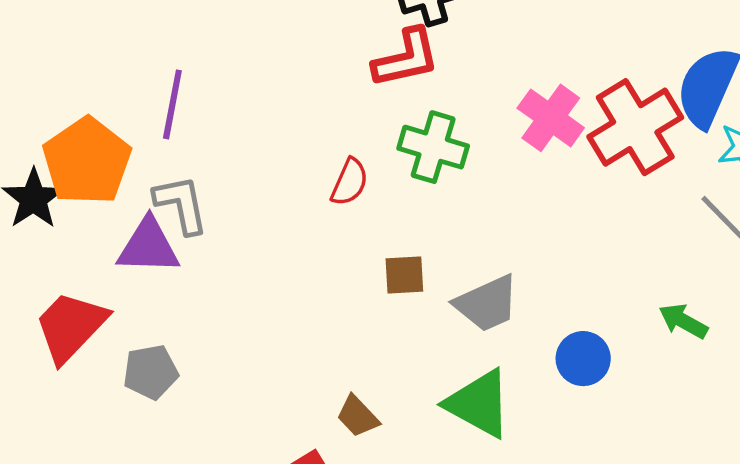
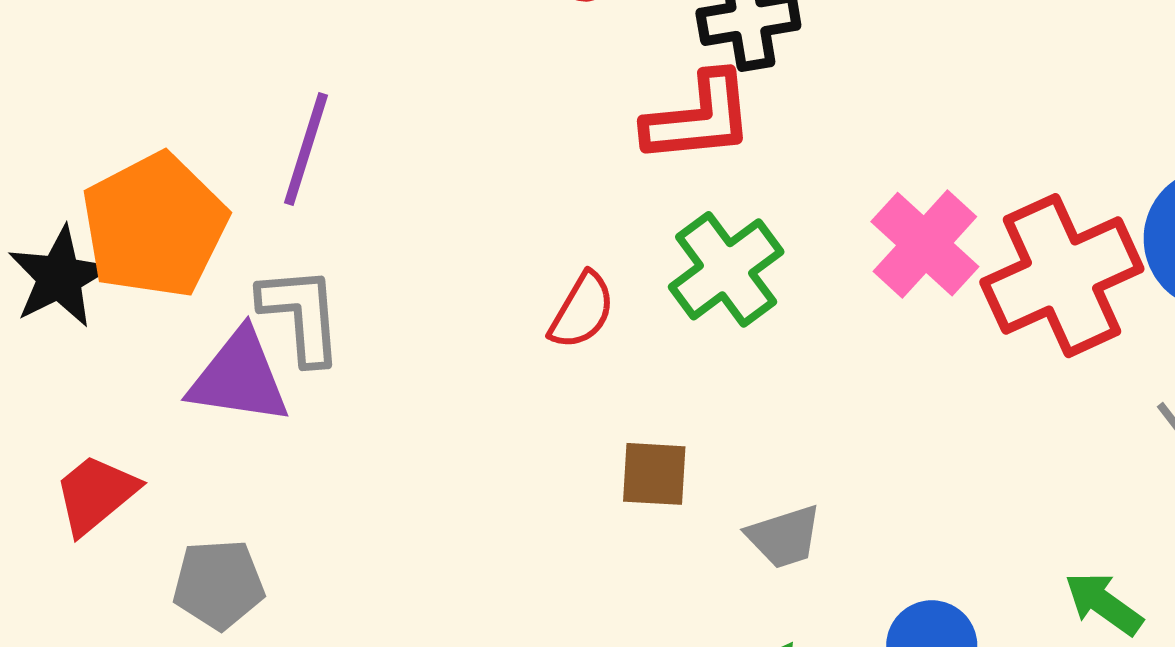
green cross: (433, 147) -> (726, 269), turned 30
gray trapezoid: (487, 304) -> (784, 537), size x0.7
red trapezoid: (71, 326) -> (96, 494), size x0.7

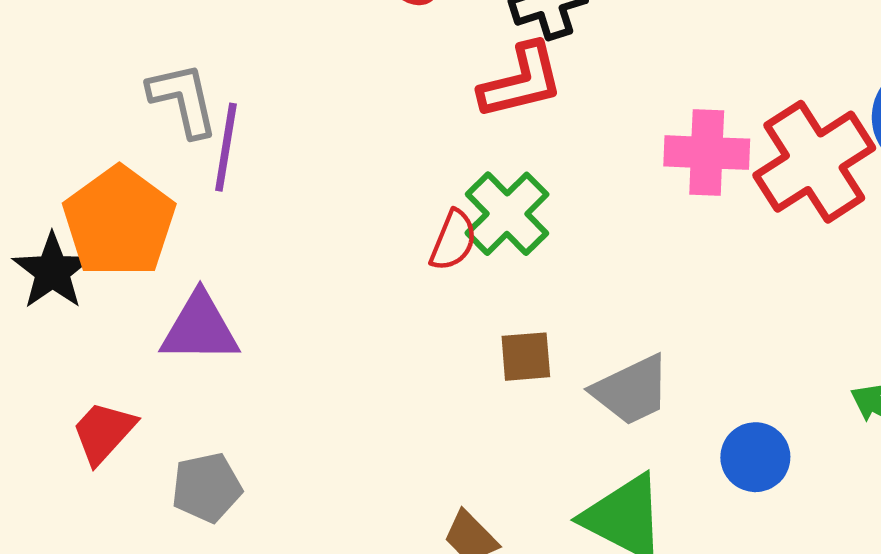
pink cross: (925, 244) -> (707, 153), turned -32
green cross: (726, 269) -> (507, 214), moved
gray L-shape: (301, 315) -> (183, 100), moved
gray trapezoid: (784, 537) -> (631, 390), size x1.4

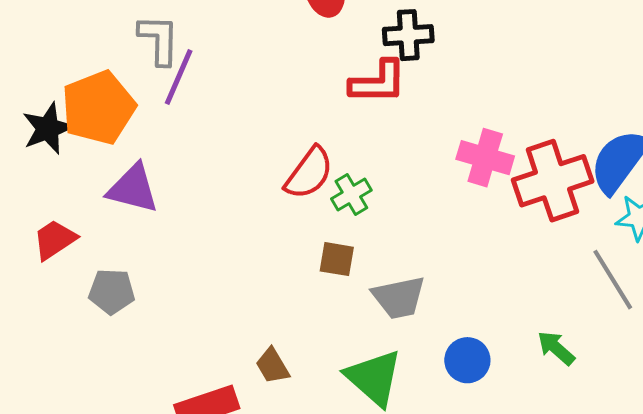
green cross: (507, 214) -> (351, 194), moved, size x0.7
red semicircle: (453, 240) -> (309, 173), size x1.4

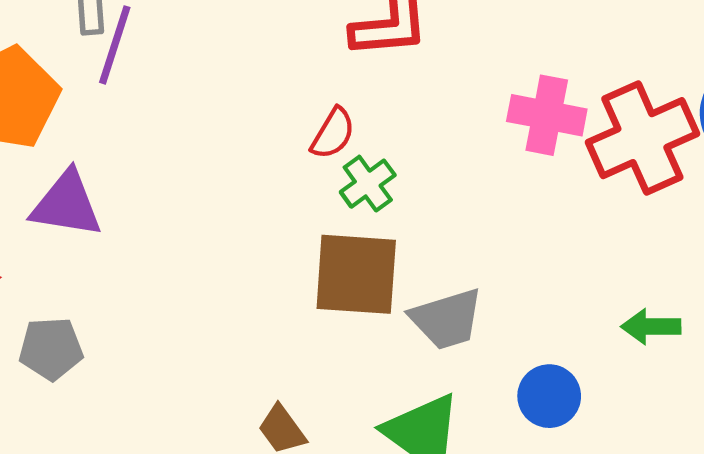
red semicircle: (309, 173) -> (333, 133), moved, size x0.7
brown square: (337, 259) -> (356, 274), size x1.8
green arrow: (556, 348) -> (651, 327), moved, turned -36

